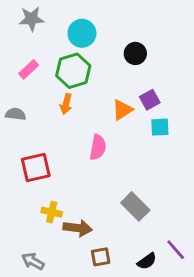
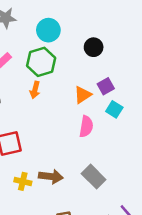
cyan square: (160, 127) -> (114, 109), turned 35
pink semicircle: (98, 147) -> (86, 127), moved
brown arrow: (78, 228) -> (51, 177), moved

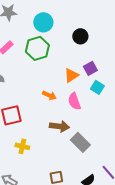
orange arrow: (35, 90) -> (49, 95), moved, turned -80
pink semicircle: (86, 127) -> (74, 101), turned 150
brown arrow: (51, 177) -> (59, 126), moved

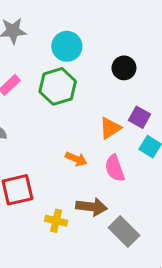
purple square: (90, 68) -> (139, 117), turned -32
yellow cross: (22, 146) -> (56, 221), moved

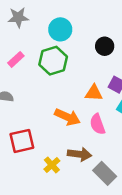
orange triangle: (110, 128) -> (94, 93), turned 36
orange arrow: (76, 159) -> (67, 117), size x1.5
yellow cross: (56, 221) -> (52, 165), turned 35

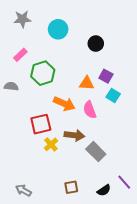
green hexagon: (53, 61) -> (43, 73), moved
red square: (22, 141) -> (41, 124), moved

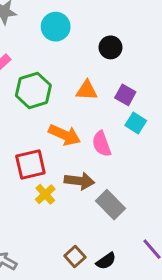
orange triangle: (87, 83) -> (87, 90), moved
brown square: (71, 187) -> (75, 257), turned -32
black semicircle: (104, 190) -> (106, 261), moved

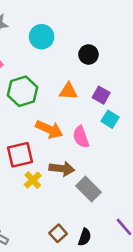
black semicircle: (106, 261) -> (85, 237), turned -36

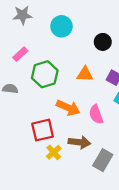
gray rectangle: (88, 189) -> (103, 160), turned 75

